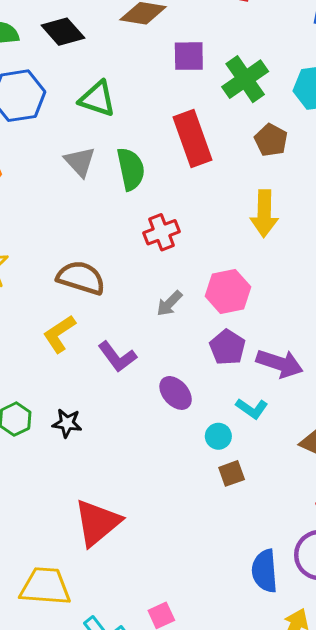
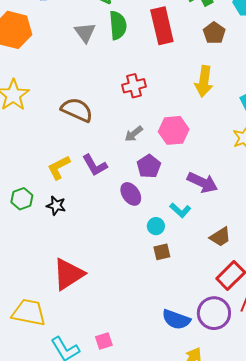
green semicircle: (131, 169) -> (118, 25), moved
yellow L-shape: (59, 334) -> (59, 167), moved
purple pentagon: (227, 347) -> (149, 166), moved
blue semicircle: (265, 571) -> (176, 319), turned -72

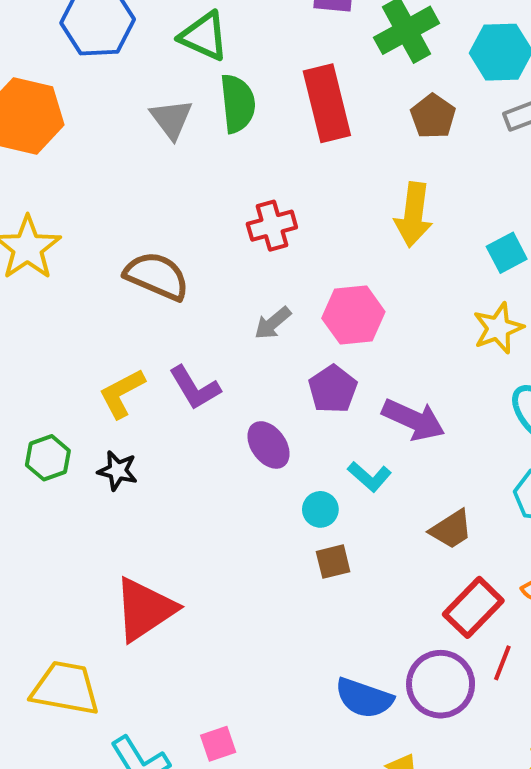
purple pentagon: (149, 166) -> (333, 389), moved

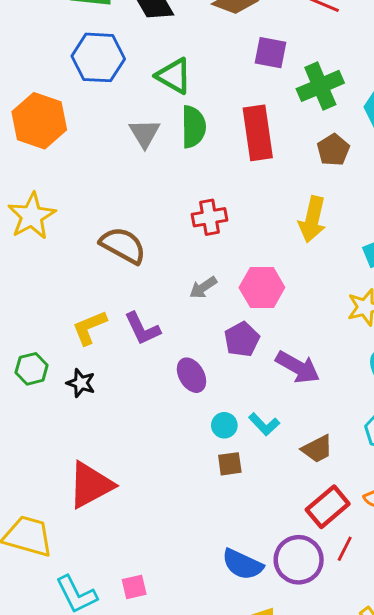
cyan L-shape: (369, 477) -> (264, 424), moved

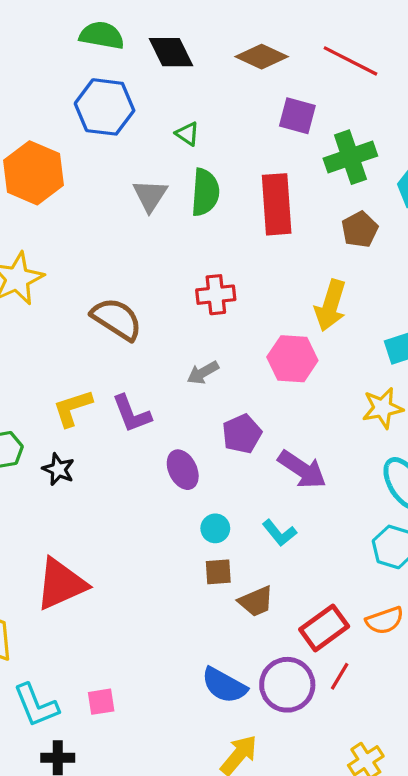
green triangle: (174, 76) -> (187, 134), size x0.6
pink hexagon: (262, 287) -> (292, 359), moved
cyan L-shape: (264, 424) -> (279, 533), moved
brown trapezoid: (317, 449) -> (256, 601), moved

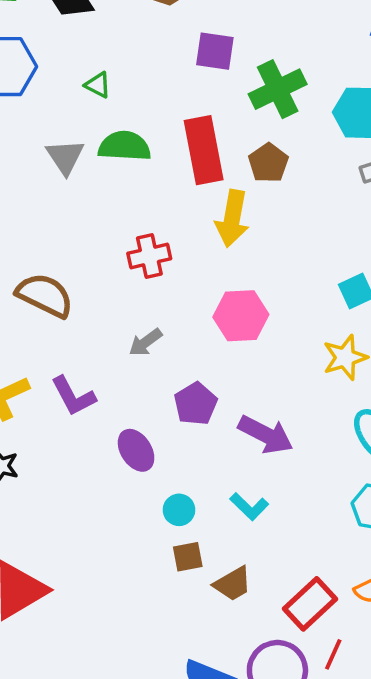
green semicircle: (205, 192) -> (124, 146), turned -84
brown pentagon: (360, 229) -> (268, 163), moved
yellow arrow: (331, 305) -> (232, 219), moved

